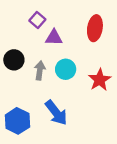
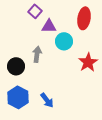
black circle: (14, 60) -> (16, 66), moved
cyan circle: (66, 69) -> (64, 41), moved
blue arrow: (56, 113) -> (47, 100), moved, size x0.7

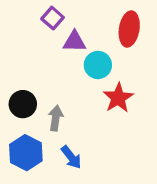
gray arrow: (37, 54) -> (56, 118), moved
red star: (88, 62) -> (118, 98), moved

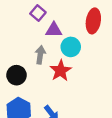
red star: (118, 98) -> (61, 71), moved
gray arrow: (56, 118) -> (40, 55), moved

